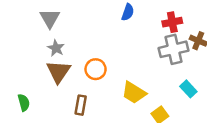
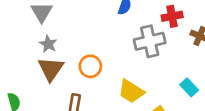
gray cross: (174, 49) -> (150, 41), moved

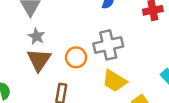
gray cross: (150, 41) -> (108, 45), moved

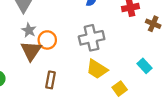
orange circle: (76, 57) -> (47, 40), moved

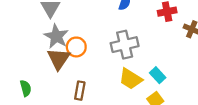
gray star: (29, 30) -> (56, 36), size x1.5
cyan rectangle: (144, 66) -> (158, 75), moved

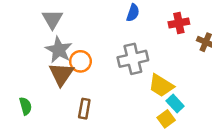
cyan rectangle: (158, 75) -> (175, 104), moved
yellow trapezoid: (131, 79) -> (161, 86), moved

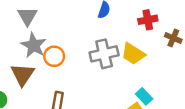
brown triangle: (61, 74) -> (23, 75), moved
yellow trapezoid: (161, 86) -> (133, 54), moved

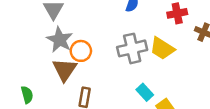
brown triangle: (23, 75) -> (65, 70), moved
cyan rectangle: (144, 96) -> (145, 92), moved

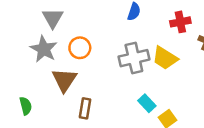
gray star: (60, 40) -> (44, 49), moved
orange circle: (81, 51) -> (80, 48), moved

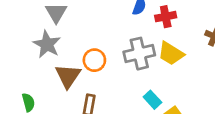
red cross: (180, 22) -> (166, 17), moved
orange circle: (80, 48) -> (94, 60), moved

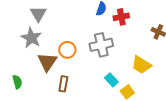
yellow trapezoid: (171, 54) -> (141, 65), moved

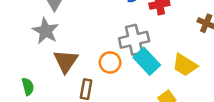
orange circle: (67, 50) -> (110, 62), moved
cyan rectangle: (111, 80) -> (147, 61), moved, size x1.5

